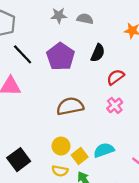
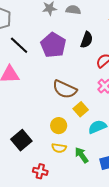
brown semicircle: (70, 106) -> (65, 89), turned -140
yellow square: (80, 156) -> (81, 109), moved

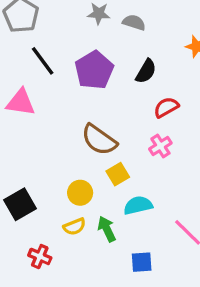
yellow semicircle: (59, 148) -> (74, 227), turned -40
green arrow: (82, 155) -> (107, 229), moved

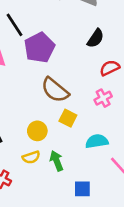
purple pentagon: (94, 70) -> (39, 48), moved
yellow square: (118, 174) -> (68, 118), turned -36
cyan semicircle: (138, 205) -> (97, 141), moved

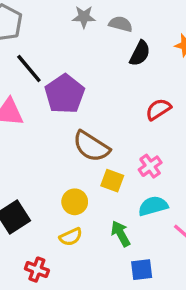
black semicircle: (96, 38) -> (140, 53), moved
pink cross: (103, 98) -> (150, 166), moved
green arrow: (57, 161) -> (121, 234), moved

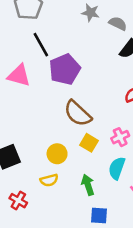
cyan semicircle: (153, 206) -> (117, 168), turned -65

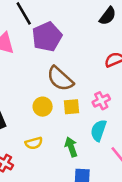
yellow square: (89, 143) -> (71, 107), turned -35
yellow circle: (57, 154) -> (43, 107), moved

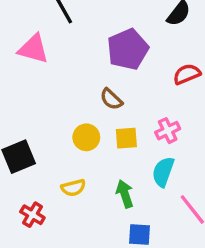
purple pentagon: (47, 37) -> (128, 49), moved
brown semicircle: (60, 79) -> (111, 99), size x0.6

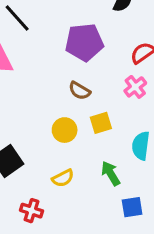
purple pentagon: (128, 49) -> (84, 42), turned 30
pink cross: (168, 131) -> (135, 87), moved

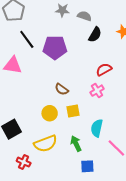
purple pentagon: (84, 42) -> (55, 47), moved
yellow semicircle: (63, 178) -> (46, 144), size x1.6

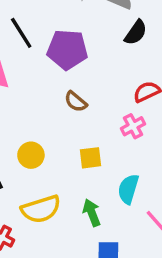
brown semicircle: (62, 89) -> (76, 102), moved
yellow circle: (50, 113) -> (31, 155), moved

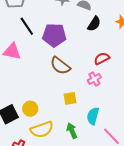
brown semicircle: (76, 102) -> (60, 66), size x1.5
yellow circle: (31, 155) -> (30, 109), moved

